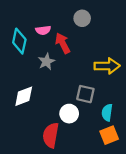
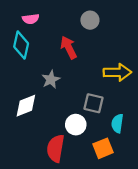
pink semicircle: (43, 30) -> (31, 19), moved
gray star: (46, 62) -> (51, 79), moved
orange square: (109, 135) -> (103, 148), moved

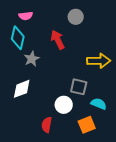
gray star: (51, 79) -> (32, 59), moved
cyan semicircle: (117, 123) -> (99, 104), turned 105
red semicircle: (56, 148) -> (47, 125), size x0.7

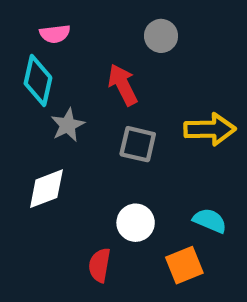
gray square: (79, 87) -> (138, 144), moved

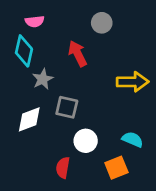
gray square: (138, 144) -> (67, 107), moved

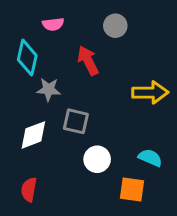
pink semicircle: (35, 21) -> (53, 24), moved
gray star: (43, 79) -> (49, 89), turned 30
red semicircle: (63, 168) -> (29, 190), moved
orange square: (116, 168) -> (132, 190), turned 30

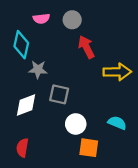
gray circle: (115, 26) -> (72, 20), moved
red arrow: (88, 61) -> (86, 47), moved
orange square: (132, 190) -> (89, 148), moved

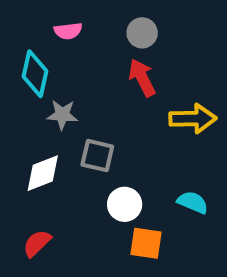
gray circle: (72, 20) -> (142, 33), moved
red semicircle: (22, 148) -> (37, 243), turned 36

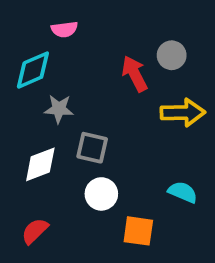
gray circle: (142, 33) -> (172, 55), moved
cyan diamond: (35, 74) -> (33, 70), turned 54
white circle: (125, 204) -> (101, 194), moved

